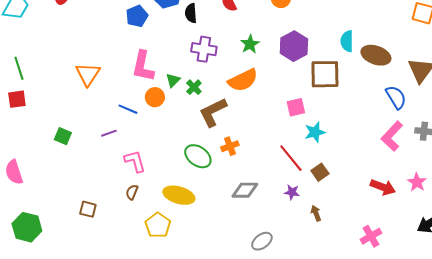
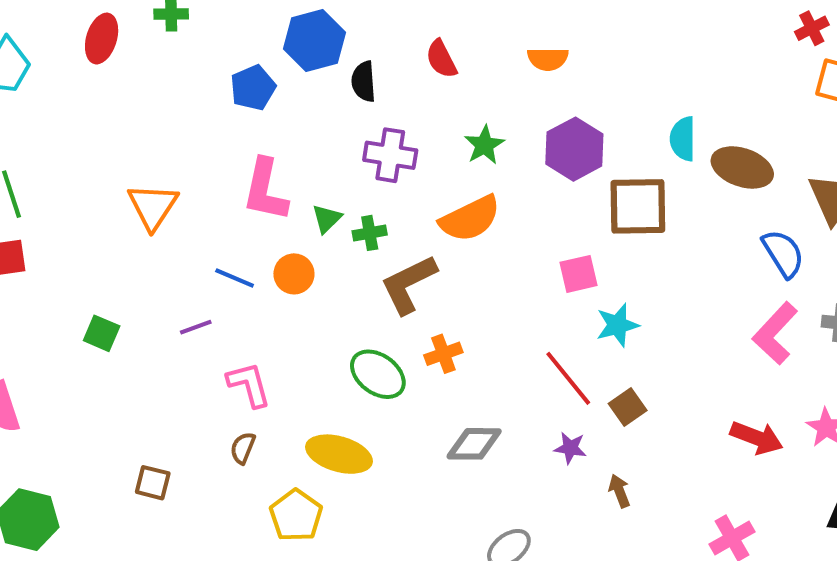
green cross: (194, 87) -> (370, 233), turned 35
orange circle: (155, 97) -> (294, 274), moved

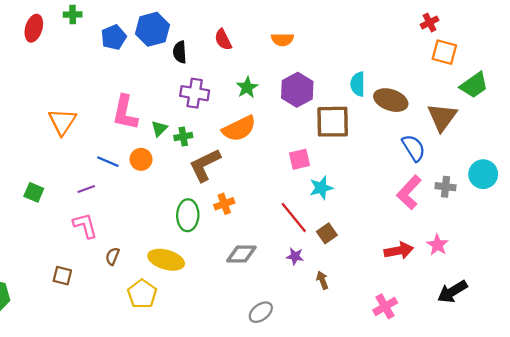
blue pentagon: (253, 88) -> (114, 37), moved
green ellipse: (378, 374) -> (188, 215), turned 56
pink L-shape: (249, 384) -> (85, 225), moved
red arrow: (757, 438) -> (399, 251), turned -32

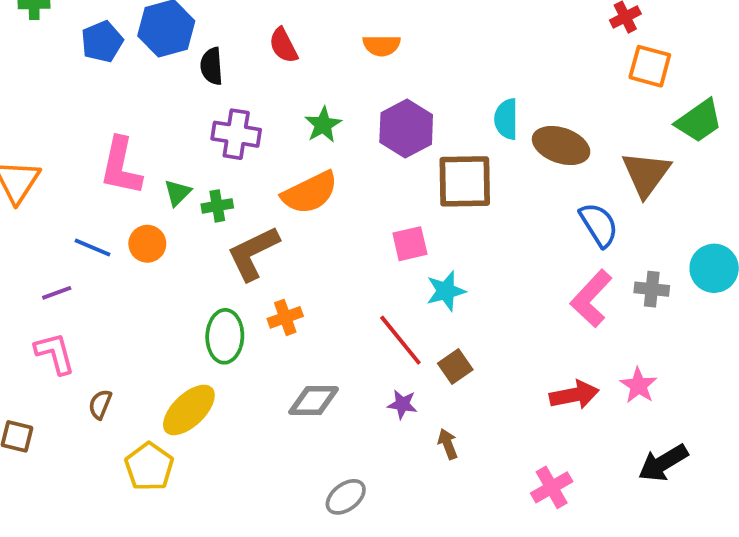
yellow ellipse: (166, 260) -> (189, 410), turned -60

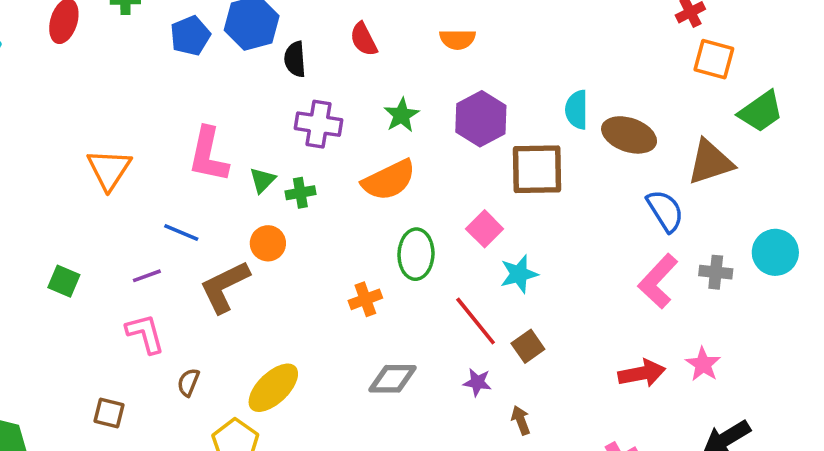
brown triangle: (646, 174) -> (710, 162), turned 36
orange circle: (147, 244) -> (268, 243), moved
pink square: (410, 244) -> (485, 229), turned -32
brown L-shape: (253, 253) -> (225, 287), moved
green ellipse: (225, 336) -> (416, 254), moved

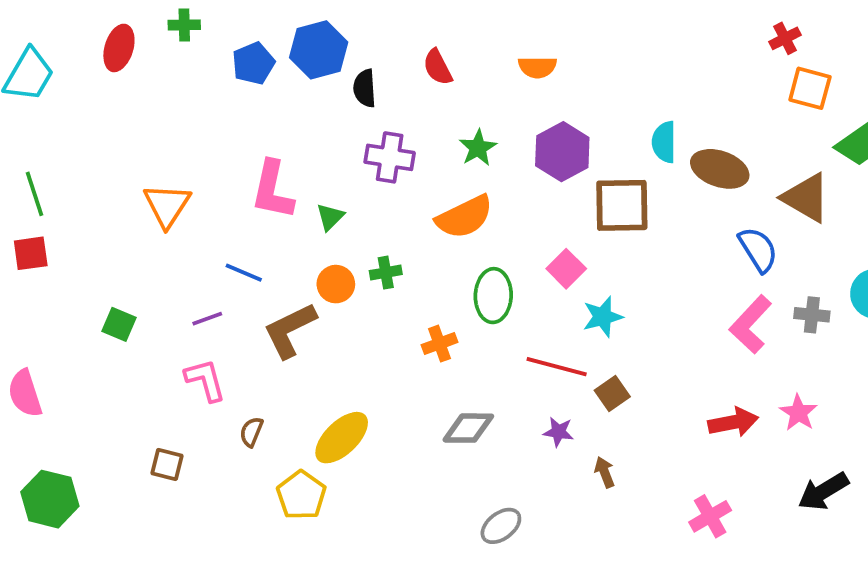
brown triangle: (710, 162) -> (806, 198), turned 48
green cross: (300, 193) -> (386, 273), moved
red line: (476, 321) -> (557, 367), turned -36

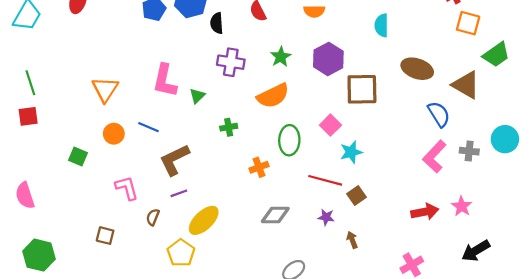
cyan semicircle: (664, 142) -> (381, 25), moved
orange circle: (336, 284) -> (114, 134), moved
purple line: (207, 319) -> (179, 193), moved

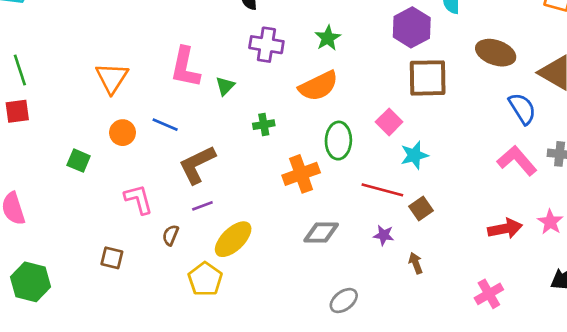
purple hexagon: (328, 59) -> (412, 27), moved
pink L-shape: (435, 156) -> (517, 161), turned 96
orange cross: (259, 167) -> (301, 174), size x1.5

